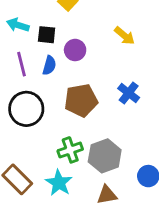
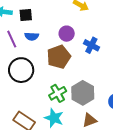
purple circle: (75, 50) -> (67, 34), moved
blue semicircle: (49, 65) -> (32, 36), turned 88

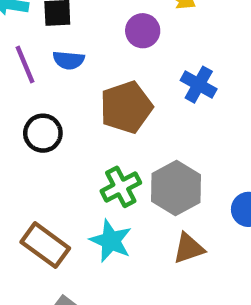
purple circle: (67, 34) -> (143, 31), moved
black circle: (21, 70) -> (43, 133), size x0.7

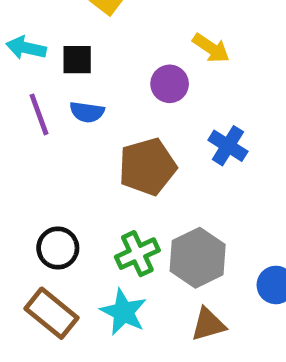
black circle: (43, 133) -> (58, 248), moved

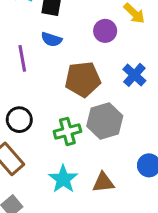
purple line: (39, 114) -> (22, 58), moved
gray hexagon: (198, 258) -> (105, 121), moved
cyan star: (124, 312) -> (63, 179), moved

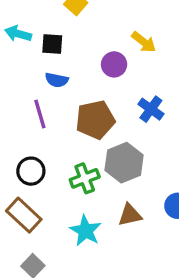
purple line: (22, 58) -> (40, 114), moved
brown triangle: (103, 182) -> (130, 215), moved

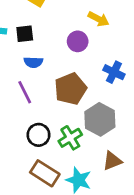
black circle: (31, 171) -> (38, 135), moved
brown rectangle: (24, 215) -> (45, 173), moved

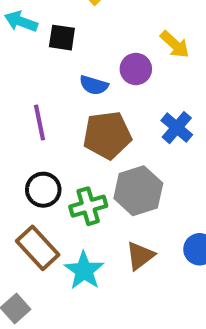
blue semicircle: (33, 62) -> (94, 85), moved
brown triangle: (112, 161) -> (140, 256), turned -30

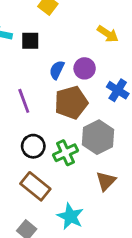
purple circle: (136, 69) -> (85, 68), moved
blue semicircle: (94, 85) -> (57, 70), turned 108
cyan star: (84, 271) -> (70, 216), moved

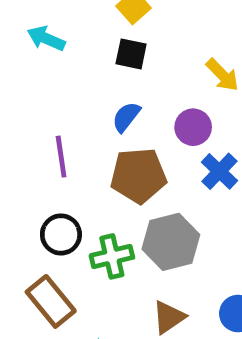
black square: (30, 41) -> (131, 54), moved
purple circle: (85, 68) -> (193, 127), moved

